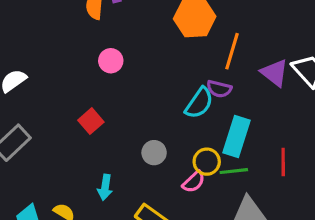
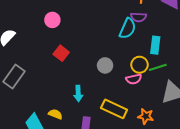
pink circle: (111, 61) -> (52, 20), moved
cyan rectangle: (237, 136) -> (155, 45), size x0.7
pink semicircle: (194, 182) -> (134, 79), turned 42

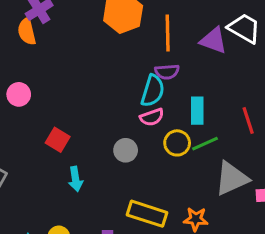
pink circle: (52, 20) -> (19, 94), moved
pink semicircle: (134, 79) -> (152, 117), moved
cyan arrow: (78, 93) -> (76, 179), moved

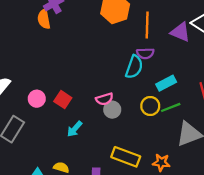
pink circle: (19, 94) -> (37, 99), moved
cyan rectangle: (197, 111) -> (166, 83), turned 60
pink semicircle: (152, 117) -> (104, 99), moved
cyan arrow: (76, 179) -> (75, 129), turned 48

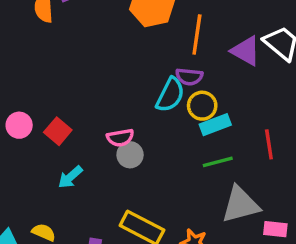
yellow circle: (150, 106) -> (202, 106), moved

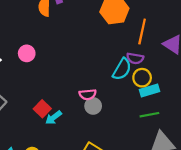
pink circle: (19, 125) -> (27, 53), moved
red square: (58, 131) -> (42, 109), moved

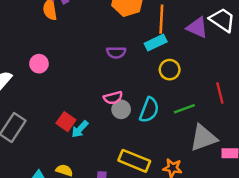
purple semicircle: (135, 58) -> (116, 52), moved
cyan semicircle: (122, 69) -> (149, 110), moved
cyan rectangle: (150, 91) -> (156, 43), moved

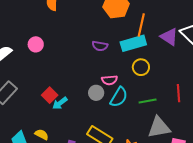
cyan rectangle: (156, 43) -> (133, 43), size x1.4
pink semicircle: (113, 98) -> (109, 80), moved

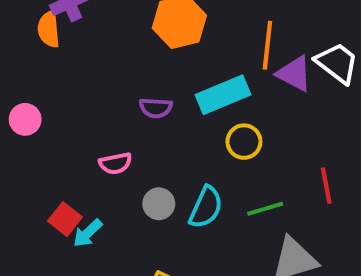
orange line: (141, 25) -> (267, 45), moved
pink semicircle: (109, 80) -> (115, 163), moved

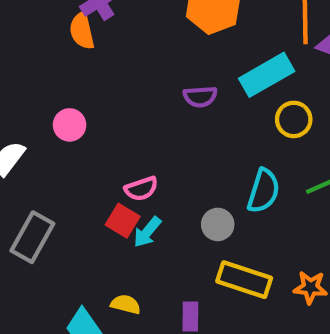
pink semicircle: (115, 163) -> (141, 189), moved
gray circle: (159, 204) -> (218, 224), moved

